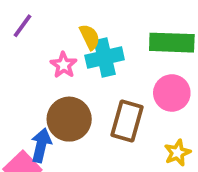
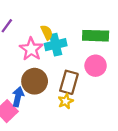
pink star: (64, 65) -> (31, 49), size x1.5
yellow star: (177, 153) -> (66, 101), moved

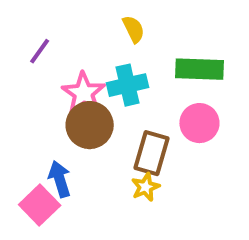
yellow semicircle: (47, 32) -> (134, 29), moved
brown circle: (35, 81) -> (90, 125), moved
blue arrow: (18, 97) -> (60, 179), turned -30

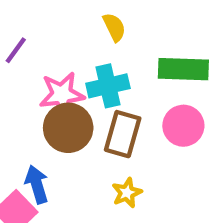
pink star: (84, 93) -> (62, 94), turned 30
brown rectangle: (152, 153) -> (123, 134), moved

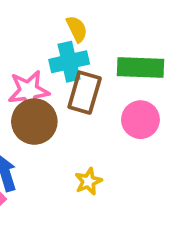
cyan cross: (108, 86) -> (69, 62), moved
brown rectangle: (123, 134) -> (85, 93), moved

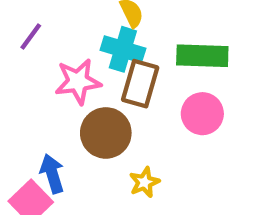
cyan cross: (69, 62) -> (123, 49), turned 30
brown circle: (34, 122) -> (106, 133), moved

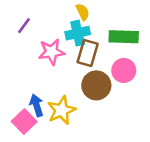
cyan cross: (123, 49) -> (78, 33), turned -30
brown circle: (106, 133) -> (96, 85), moved
yellow star: (144, 182) -> (61, 110), moved, size x1.6

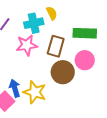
cyan cross: (78, 33) -> (34, 23), moved
yellow star: (61, 110) -> (35, 92), turned -30

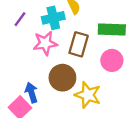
brown circle: (63, 72) -> (62, 78), moved
yellow star: (35, 92) -> (88, 95), moved

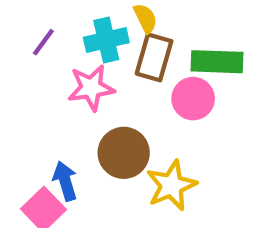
brown rectangle: (79, 44) -> (154, 57), moved
pink circle: (112, 60) -> (193, 99), moved
yellow star: (88, 95) -> (171, 185), turned 30

